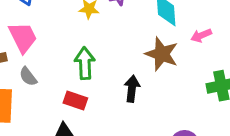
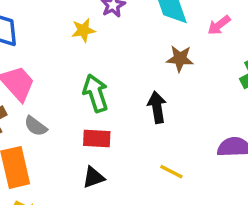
brown star: (162, 54) -> (180, 59), size x0.7

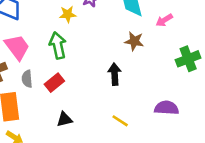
green arrow: (96, 93) -> (58, 45), moved
gray semicircle: (36, 126) -> (27, 79), turned 42
red rectangle: (97, 138) -> (54, 83), moved, turned -48

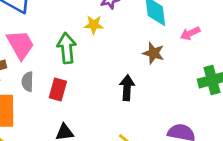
yellow star: (68, 14) -> (94, 25), moved
red rectangle: (54, 83) -> (58, 90), turned -42

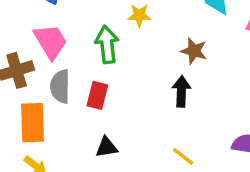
brown star: (153, 53) -> (194, 51), moved
gray semicircle: (28, 82) -> (60, 86), size x1.4

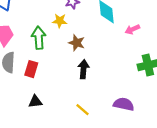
brown star: (194, 51) -> (77, 43), moved

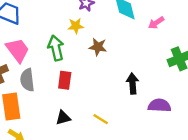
red rectangle: (31, 69) -> (65, 80), moved
black arrow: (83, 69) -> (133, 84), moved
yellow line: (83, 110) -> (101, 119), moved

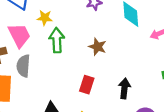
yellow star: (76, 26) -> (45, 18), moved
red rectangle: (65, 80) -> (87, 85), moved

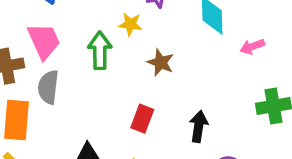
yellow star: (45, 18) -> (130, 24), moved

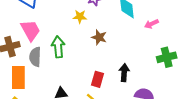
green arrow: (100, 50) -> (58, 47), moved
red rectangle: (142, 119) -> (97, 79), moved

